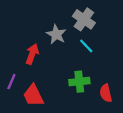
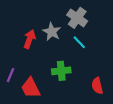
red arrow: (32, 54) -> (30, 39), moved
green cross: (79, 82) -> (61, 71), moved

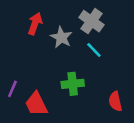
red arrow: (30, 39) -> (35, 24), moved

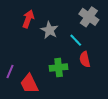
gray cross: (91, 21) -> (89, 17), moved
red semicircle: (115, 101) -> (85, 59), moved

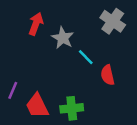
cyan line: (76, 40) -> (86, 57), moved
green cross: (59, 68) -> (72, 108), moved

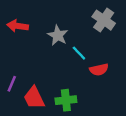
red arrow: (36, 24) -> (18, 26), moved, turned -102
red semicircle: (108, 75) -> (99, 70), turned -90

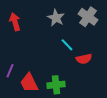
red arrow: (18, 26) -> (15, 22), turned 66
gray star: (58, 35) -> (56, 18), moved

